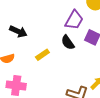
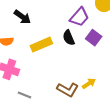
yellow rectangle: (42, 55) -> (41, 45), size x1.5

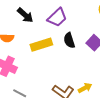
purple trapezoid: (79, 17) -> (57, 18), moved

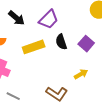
yellow arrow: (85, 88) -> (81, 74), moved

